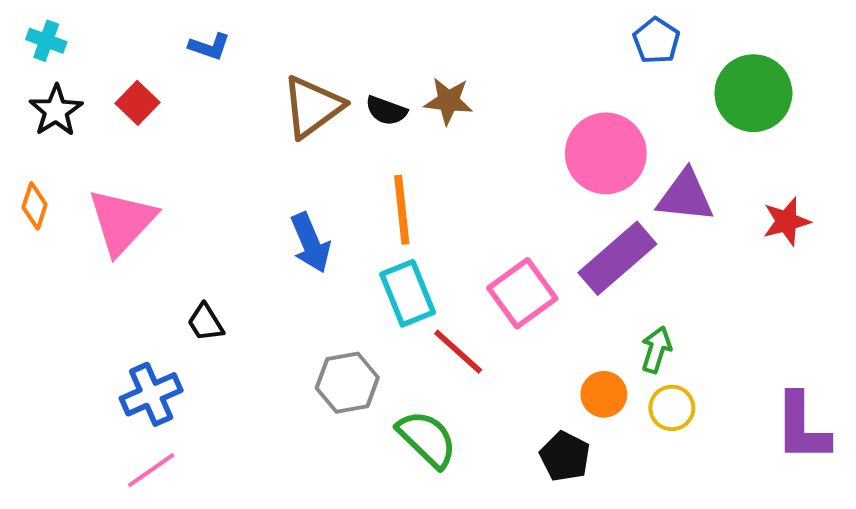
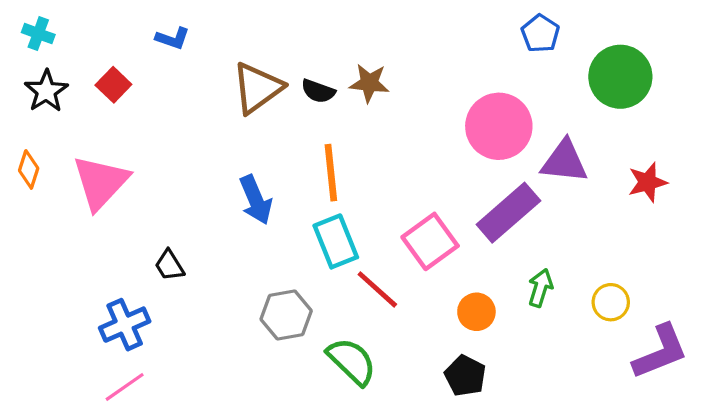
orange circle: (604, 394) -> (476, 312), moved
yellow circle: (672, 408) -> (611, 302), moved
purple L-shape: (802, 427) -> (660, 352), turned -112

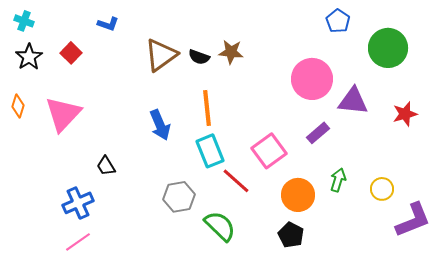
purple rectangle: (508, 213) -> (318, 133), size x0.6
orange circle: (476, 312) -> (298, 195), size x1.4

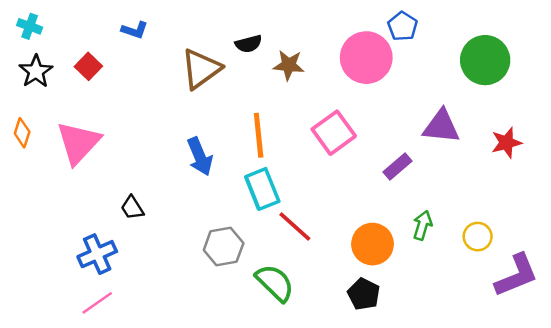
blue pentagon: (338, 21) -> (403, 26), moved
black semicircle: (199, 57) -> (249, 44), moved, turned -35
pink circle: (312, 79) -> (366, 58), moved
pink square: (269, 151) -> (334, 133), moved

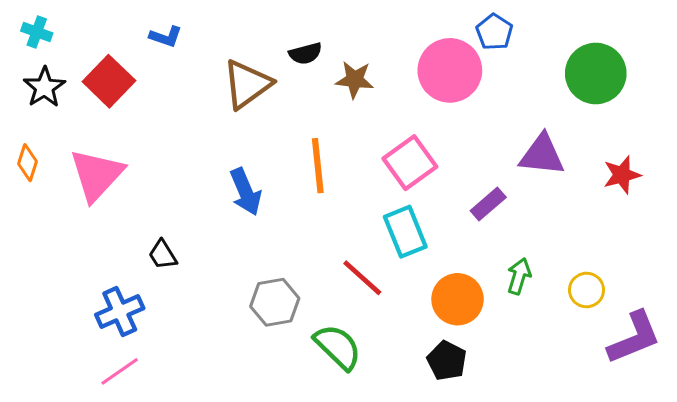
red square: (88, 66) -> (109, 81), size x1.5
cyan rectangle: (262, 189) -> (405, 232), moved

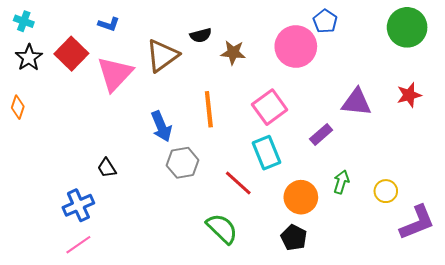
green circle: (596, 73) -> (407, 27), moved
pink triangle: (97, 175) -> (115, 74), moved
red star: (622, 175) -> (409, 95), moved
gray hexagon: (275, 302) -> (183, 163), moved

